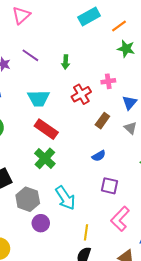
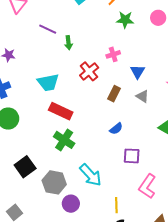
purple line: (30, 55) -> (48, 29), moved

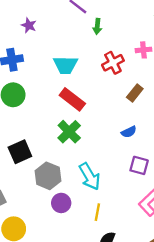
yellow line: (116, 205) -> (97, 212), moved

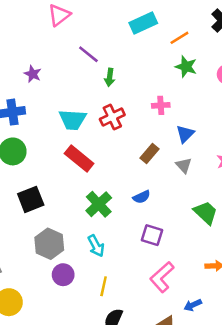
red cross: (113, 63) -> (112, 117), moved
green cross: (69, 132) -> (99, 204), moved
black square: (20, 152) -> (31, 199), moved
cyan arrow: (90, 176) -> (96, 246), size x0.7

